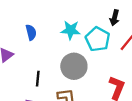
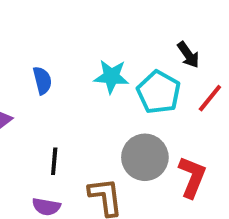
black arrow: (115, 18) -> (188, 55), turned -49
gray circle: (74, 66) -> (145, 157), moved

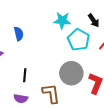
cyan star: (111, 76) -> (62, 21), moved

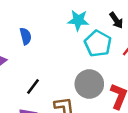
black line: (25, 75) -> (33, 86), turned 32

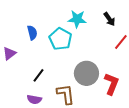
cyan pentagon: (98, 44) -> (60, 39), moved

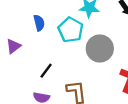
gray circle: (86, 73) -> (100, 49), moved

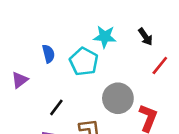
gray circle: (100, 49) -> (118, 98), moved

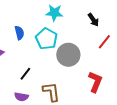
cyan star: (105, 37) -> (54, 13), moved
gray circle: (118, 98) -> (68, 55), moved

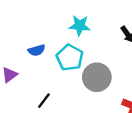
blue semicircle: (19, 33) -> (37, 50), turned 88

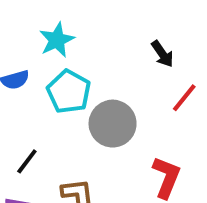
cyan star: (80, 26) -> (57, 40), moved, turned -30

